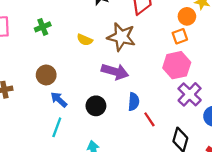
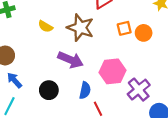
orange circle: (187, 16) -> (144, 33), moved
orange square: (180, 36) -> (124, 28), moved
pink hexagon: (177, 65) -> (113, 71), moved

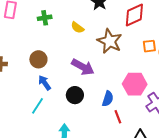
yellow semicircle: (45, 26) -> (77, 28), moved
purple arrow: (71, 60) -> (83, 67), moved

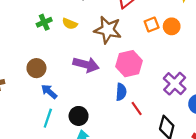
green cross: (45, 18) -> (44, 22), moved
pink hexagon: (135, 84) -> (129, 64), moved
black circle: (75, 95) -> (79, 116), moved

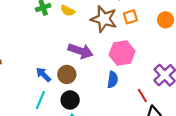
orange square: (152, 24) -> (130, 17), moved
brown circle: (36, 68) -> (67, 74), moved
red line: (137, 108) -> (142, 95), moved

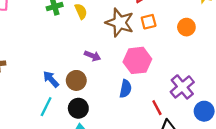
yellow semicircle: (68, 11) -> (81, 11), turned -144
purple arrow: (81, 51) -> (93, 56), size x0.6

